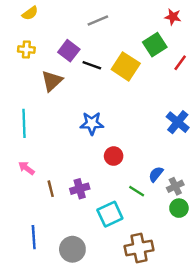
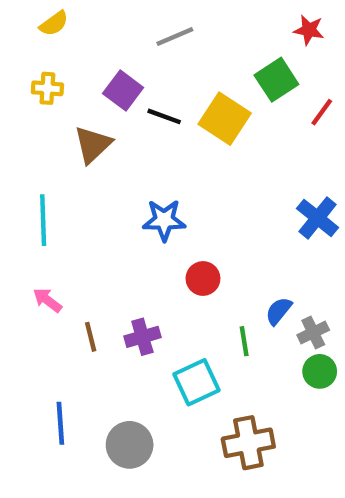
green line: (137, 191) -> (244, 341), turned 49

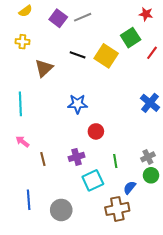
purple square: (123, 91) -> (58, 18), moved
blue semicircle: (279, 311) -> (130, 188), moved
purple cross: (142, 337) -> (77, 157), moved

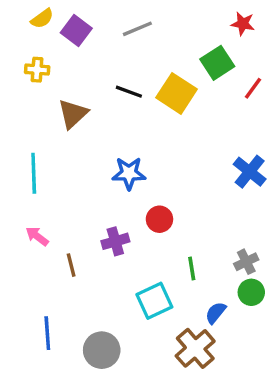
purple square: (58, 18) -> (76, 30), moved
purple cross: (77, 157) -> (115, 241), moved
brown cross: (117, 209) -> (195, 348), turned -30

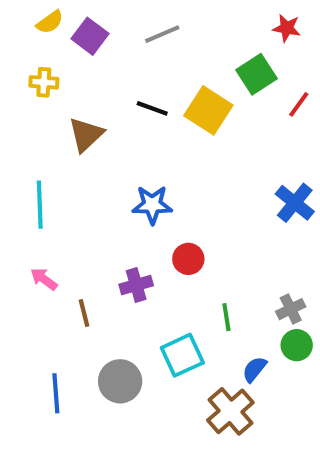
gray circle: (102, 350) -> (120, 381), moved

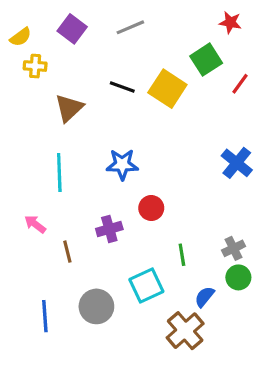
yellow semicircle: (50, 22) -> (21, 37), moved
cyan line: (40, 205) -> (59, 173), moved

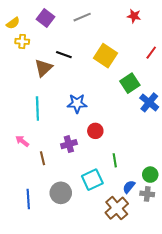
red star: (230, 22) -> (134, 16), moved
green square: (206, 60) -> (130, 83), moved
black line: (122, 87) -> (64, 55), moved
gray cross: (234, 248) -> (147, 194), moved, turned 32

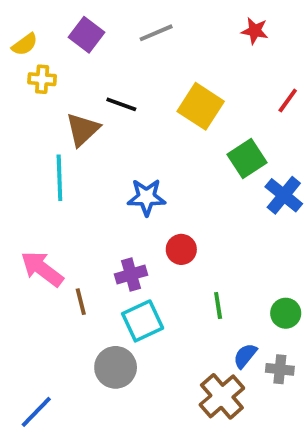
cyan line: (37, 109) -> (59, 178), moved
pink arrow: (22, 141) -> (42, 269), size x1.6
green circle: (150, 175) -> (286, 313), moved
cyan square: (92, 180) -> (143, 321), moved
blue line: (28, 199) -> (36, 412), moved, turned 48

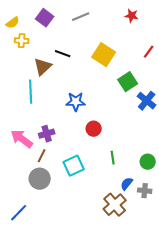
purple cross: (131, 275) -> (47, 134), moved
brown line: (81, 302) -> (42, 156), turned 40
gray circle: (116, 367) -> (40, 179), moved

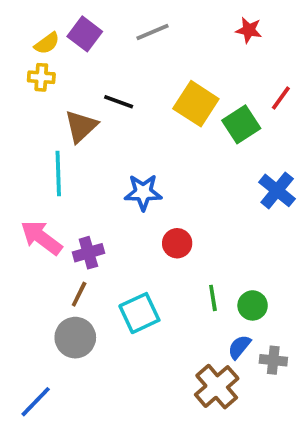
yellow semicircle: (13, 23) -> (47, 43), moved
green square: (128, 82) -> (241, 124), moved
pink arrow: (22, 139) -> (41, 238), moved
green circle: (148, 162) -> (253, 305), moved

